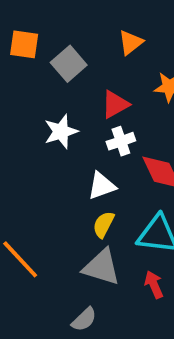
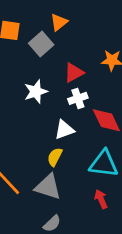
orange triangle: (131, 42) -> (59, 22), moved
yellow semicircle: (104, 225) -> (55, 157), moved
gray triangle: (102, 267) -> (48, 187), moved

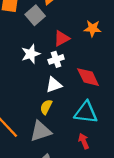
white cross: (78, 98) -> (56, 59), moved
gray triangle: (48, 187) -> (41, 131), turned -35

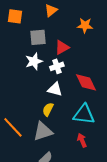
gray square: (35, 15) -> (38, 37), moved, turned 36
orange star: (93, 28) -> (85, 25), moved
white triangle: (54, 85) -> (55, 89), turned 35

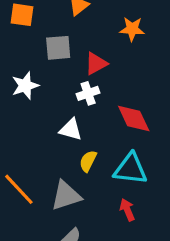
white star: (34, 61) -> (25, 86), moved
white triangle: (55, 89) -> (71, 130), moved
yellow semicircle: (48, 109) -> (88, 161), moved

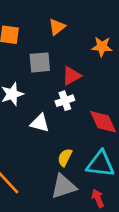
white triangle: (71, 130) -> (40, 123), moved
gray triangle: (66, 196) -> (64, 186), moved

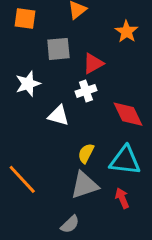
orange star: (102, 47) -> (127, 32), turned 30

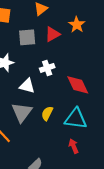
red triangle: (93, 63) -> (52, 34), moved
gray triangle: (84, 185) -> (22, 112), moved, turned -35

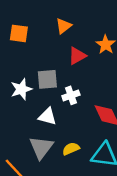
gray square: (27, 37) -> (47, 79), moved
yellow semicircle: (47, 113) -> (71, 149), turned 40

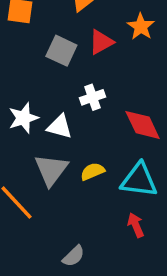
gray square: (47, 79) -> (61, 51), moved, turned 30
white star: (21, 89) -> (23, 118), moved

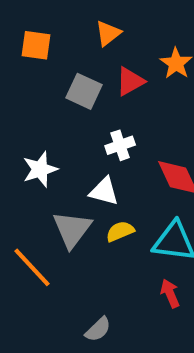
white triangle: (60, 127) -> (104, 191), moved

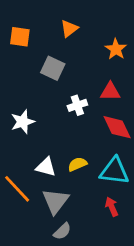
red triangle: (130, 81) -> (110, 92), moved, turned 30
white triangle: (104, 191) -> (46, 167), moved
gray triangle: (72, 229) -> (55, 201), moved

